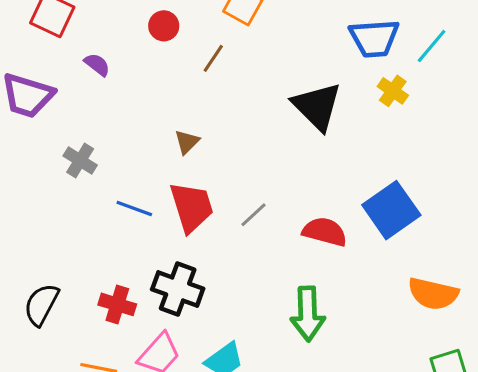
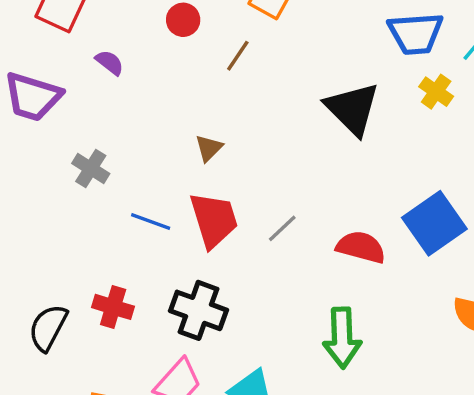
red cross: (117, 304) -> (113, 307), moved

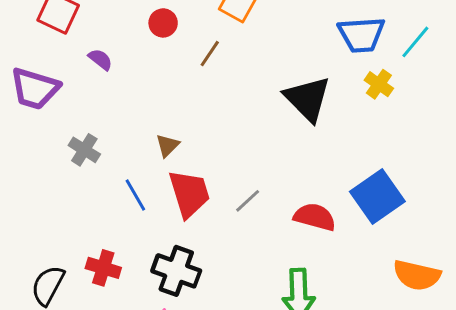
brown triangle: (209, 148) -> (167, 145), moved
blue line: (151, 222) -> (135, 195), turned 40

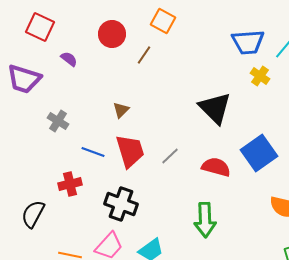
red circle: (163, 23) -> (112, 34), size x1.4
black triangle: (307, 99) -> (215, 108), moved
brown triangle: (167, 145) -> (121, 110), moved
blue line: (135, 195) -> (93, 152), turned -40
red cross: (103, 268) -> (70, 184), moved, turned -30

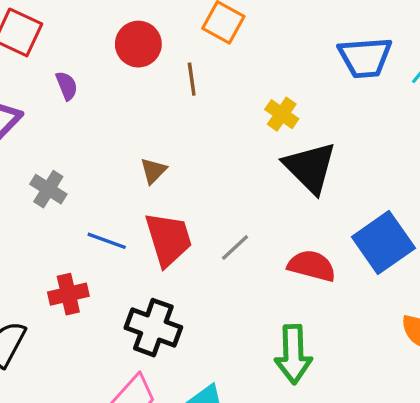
brown line: (144, 55) -> (192, 79), turned -42
purple semicircle: (69, 59) -> (67, 86), turned 30
yellow cross: (260, 76) -> (282, 114), moved

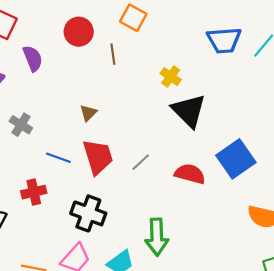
purple semicircle: (67, 86) -> (33, 58), size x1.4
green arrow: (293, 354) -> (157, 237), moved

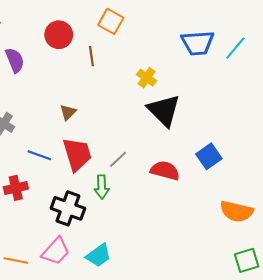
blue square: (236, 159) -> (209, 156), size x0.7
green arrow: (157, 237) -> (102, 187), moved, size x0.7

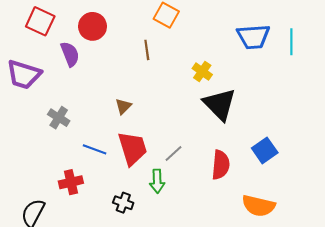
red circle: (59, 35) -> (92, 26), moved
cyan line: (235, 48) -> (291, 42), turned -40
red semicircle: (165, 171) -> (221, 165), turned 80
black cross: (68, 208) -> (123, 203), size x0.6
orange semicircle: (236, 211) -> (259, 206), moved

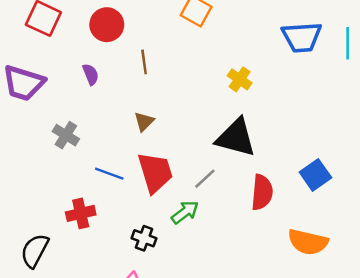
brown line: (147, 50) -> (144, 62), moved
purple semicircle: (70, 54) -> (91, 74), moved, size x0.7
black triangle: (220, 104) -> (236, 138), moved, turned -30
green arrow: (157, 181) -> (185, 212), turned -125

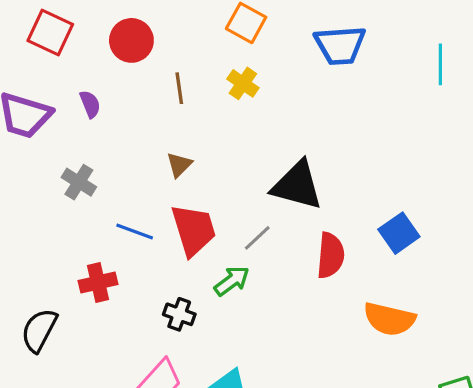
blue trapezoid: (302, 37) -> (340, 45), moved
purple semicircle: (91, 74) -> (90, 104), moved
yellow cross: (240, 79) -> (243, 83), moved

